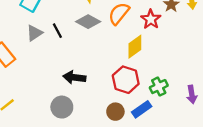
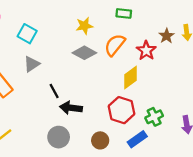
black line: (57, 31) -> (54, 91), moved
brown circle: (115, 112) -> (100, 140), moved

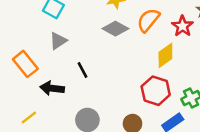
black arrow: (71, 108) -> (52, 88), moved

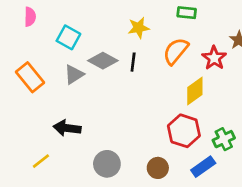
gray diamond: (115, 29) -> (103, 61), moved
orange rectangle: (25, 64) -> (30, 77), moved
black line: (83, 70) -> (133, 62), moved, turned 35

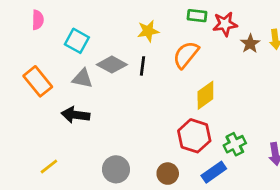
red star: (214, 58) -> (225, 24), moved, turned 30
gray triangle: (74, 74) -> (82, 79), turned 45
black arrow: (67, 128) -> (75, 115), moved

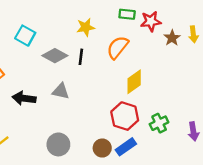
gray triangle: (82, 79) -> (61, 91), moved
blue rectangle: (214, 172) -> (126, 147), moved

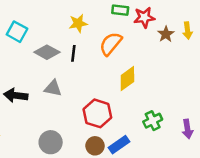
red hexagon: (125, 116) -> (97, 113), moved

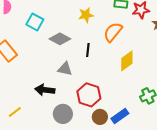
black line: (73, 53) -> (88, 50), moved
black arrow: (16, 95) -> (45, 90), moved
red hexagon: (97, 113) -> (89, 95), moved

